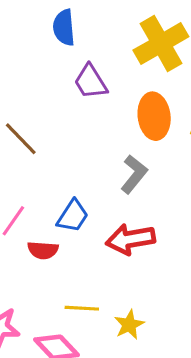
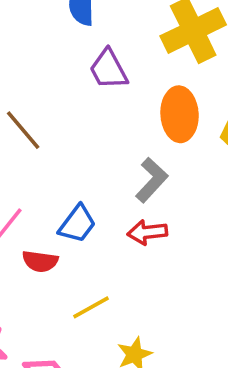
red arrow: (131, 239) -> (147, 232), moved, size x0.7
yellow line: (82, 308) -> (91, 307), moved, turned -36

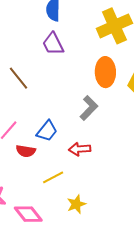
purple trapezoid: (108, 69) -> (53, 44), moved
red arrow: (147, 232) -> (80, 149), moved

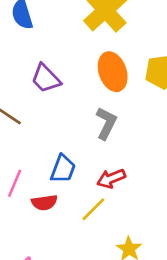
purple trapezoid: (53, 44) -> (46, 78), moved
yellow line: (53, 177) -> (93, 209), moved

